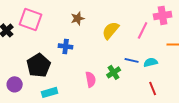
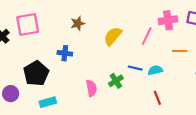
pink square: (31, 19) -> (28, 24), turned -30

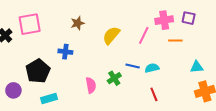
orange line: (180, 51) -> (175, 40), moved

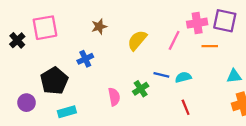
purple square: (189, 18) -> (225, 21), size x1.5
blue cross: (65, 52) -> (85, 59), turned -32

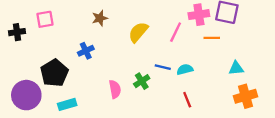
pink square: (45, 28) -> (45, 19), size x0.7
black cross: (17, 40) -> (17, 32), turned 35
purple circle: (27, 103) -> (26, 95), size x1.6

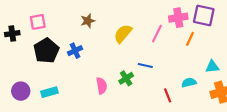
orange line: (212, 38) -> (190, 39), turned -64
cyan semicircle: (185, 69) -> (189, 83), moved
black pentagon: (54, 73) -> (46, 51), moved
purple circle: (26, 95) -> (21, 91), size x0.7
cyan rectangle: (67, 104) -> (49, 92), moved

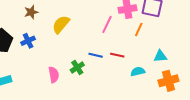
brown star: (88, 21) -> (31, 12), moved
yellow semicircle: (123, 34) -> (61, 24), moved
red line: (168, 95) -> (117, 55), moved, turned -56

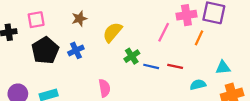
green cross: (77, 67) -> (132, 56), moved

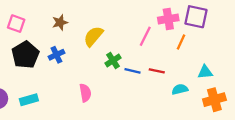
pink square: (36, 20) -> (16, 24), turned 30

